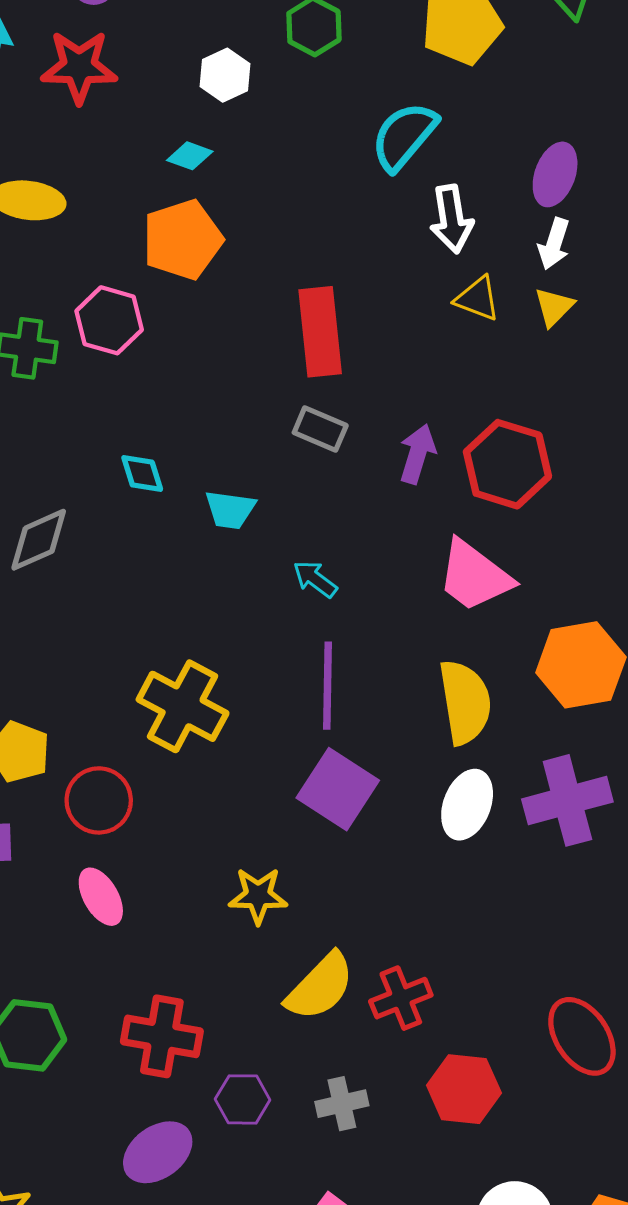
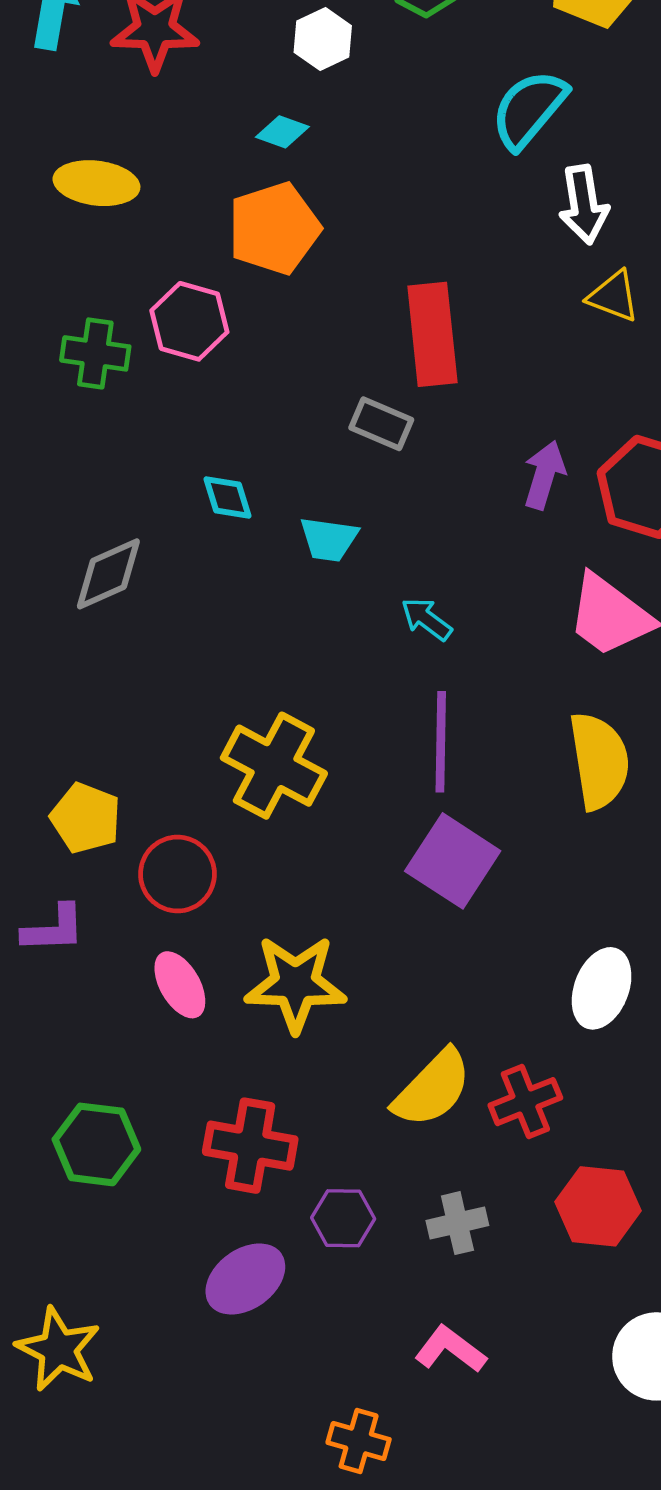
gray rectangle: (320, 429) -> (381, 424), moved
white ellipse: (467, 805) -> (602, 988), moved
yellow star: (258, 896) -> (295, 984), moved, size x1.5

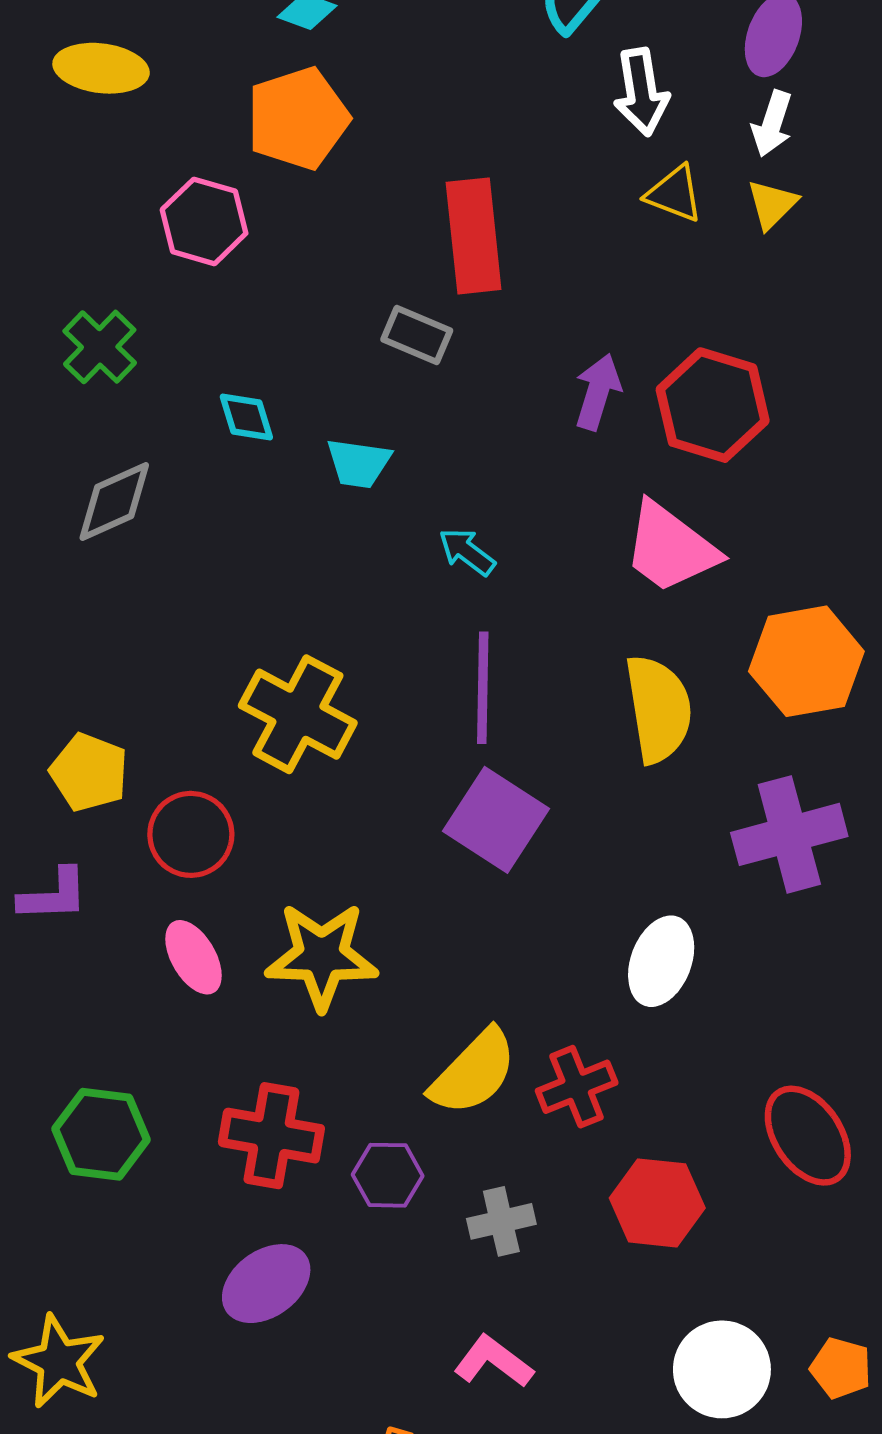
green cross: (95, 353) -> (100, 347), moved, turned 36
purple hexagon: (343, 1218) -> (388, 1175), moved

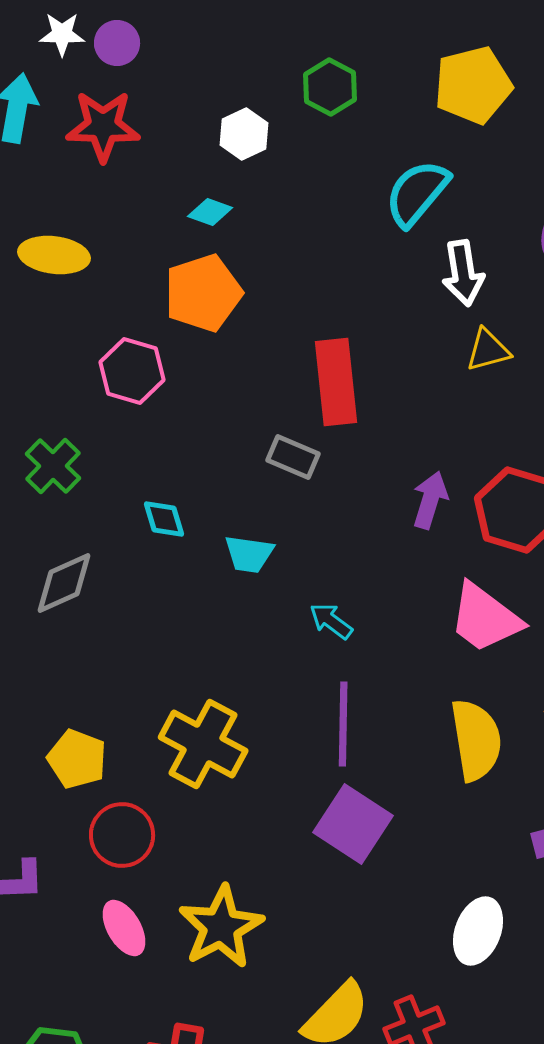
yellow triangle: (674, 194) -> (488, 350), turned -36
yellow pentagon: (89, 772) -> (77, 759), moved
yellow star: (322, 956) -> (221, 927), turned -30

